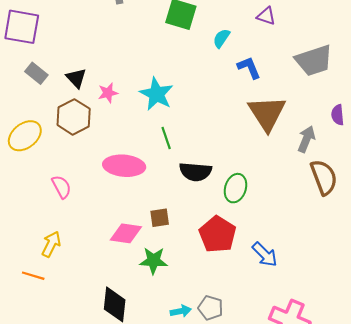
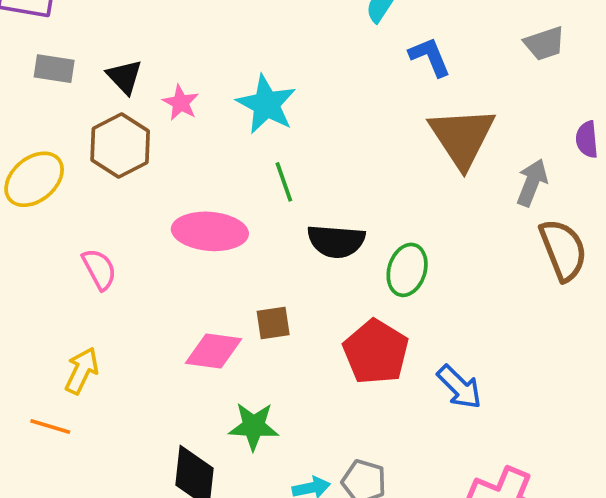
gray trapezoid: (314, 60) -> (544, 43), size x0.6
gray rectangle: (36, 73) -> (54, 69), turned -30
pink star: (108, 93) -> (181, 103), turned -30
green star: (154, 261) -> (254, 426), moved

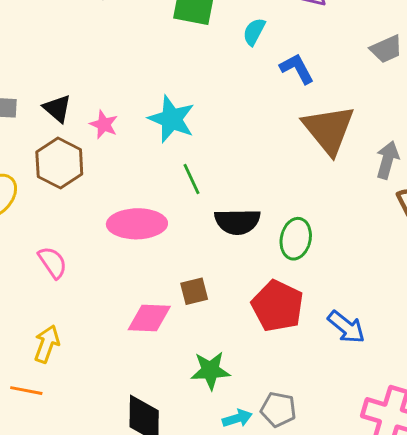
green star: (254, 426) -> (210, 370), moved

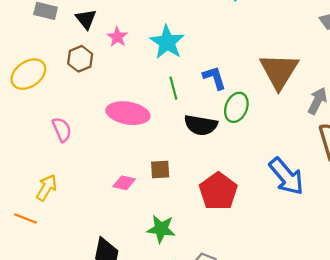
blue L-shape: (297, 69) -> (214, 78), moved
brown hexagon: (59, 163) -> (80, 59), size x0.7
green ellipse: (296, 239) -> (236, 107), moved
pink diamond: (149, 318) -> (124, 183), size x0.7
blue arrow: (346, 327) -> (286, 176), moved, size x1.4

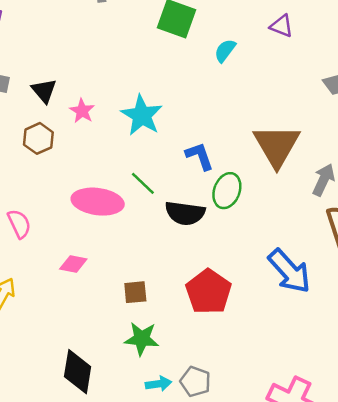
green line: (173, 88) -> (143, 183), moved, turned -30
brown square: (160, 169) -> (135, 292), moved
pink diamond: (124, 183) -> (73, 264), moved

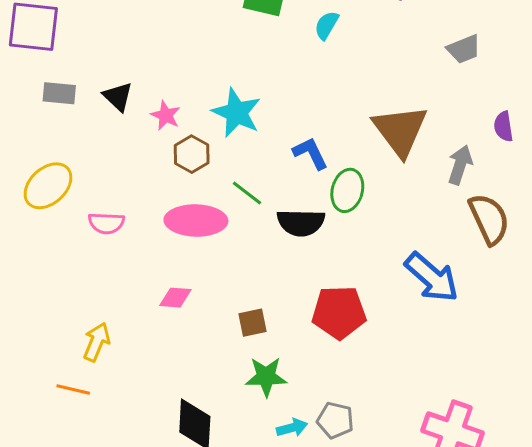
brown hexagon: (38, 138) -> (192, 154), moved
pink semicircle: (19, 224) -> (106, 223), moved, turned 124
red pentagon: (209, 292) -> (339, 312), turned -30

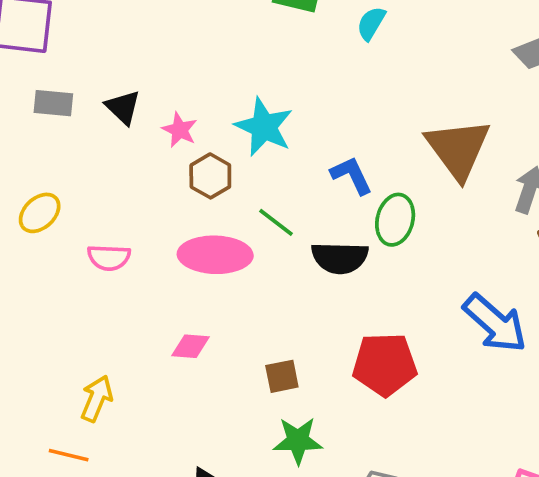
yellow ellipse: (48, 186) -> (40, 213), size x0.7

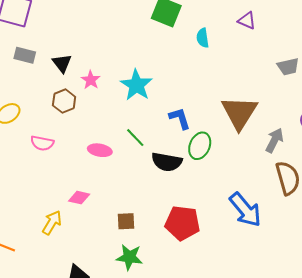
cyan semicircle: (371, 23) -> (203, 38), turned -48
brown hexagon: (210, 176) -> (64, 101), moved
pink ellipse: (215, 255) -> (100, 150), size x0.6
yellow arrow: (97, 399) -> (52, 223), moved

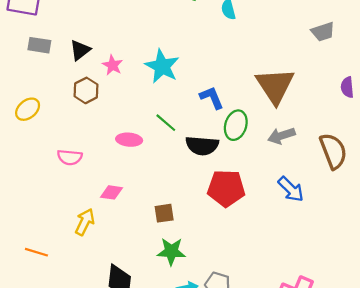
black triangle: (62, 63) -> (80, 50), turned 35
gray arrow: (274, 140) -> (281, 136), moved, turned -130
pink semicircle: (42, 143) -> (70, 157), moved
blue arrow: (245, 210) -> (291, 189), size x0.7
red pentagon: (182, 223) -> (226, 188), moved

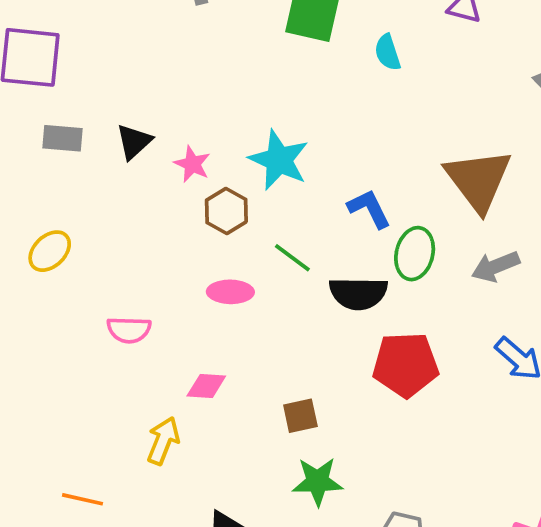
brown hexagon: (86, 90) -> (226, 211), moved

